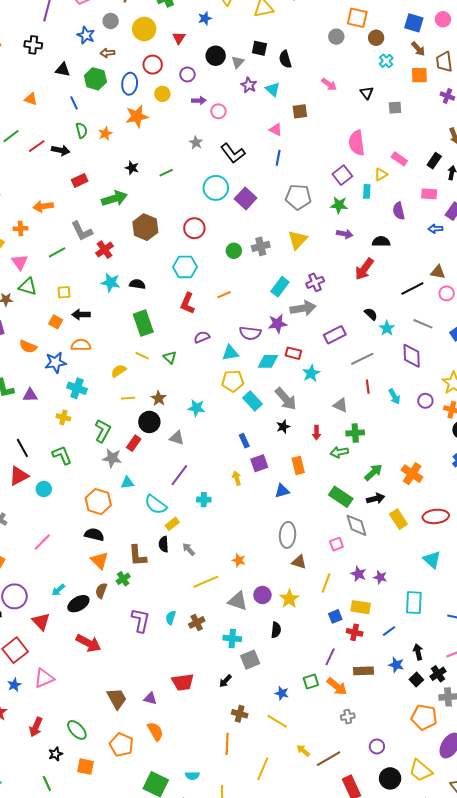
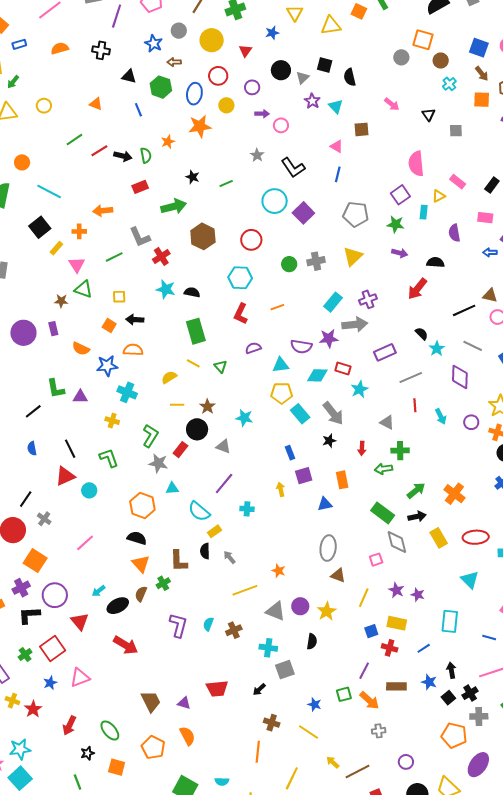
green semicircle: (82, 130) -> (146, 155), moved

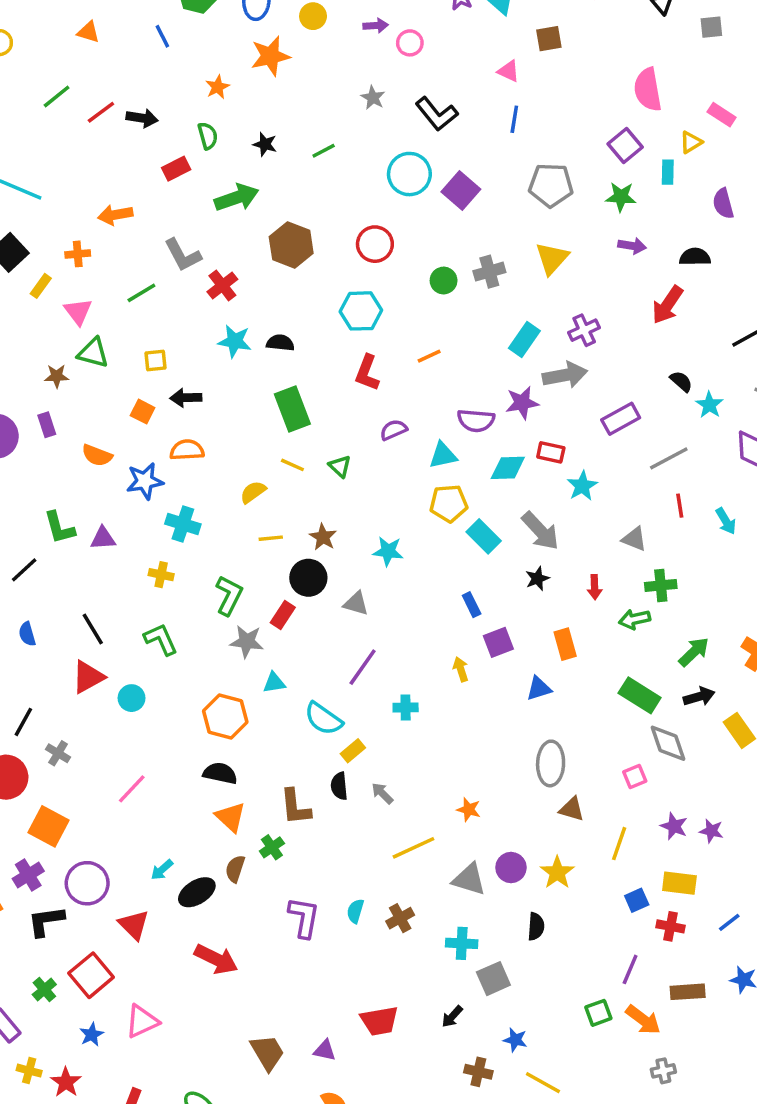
green semicircle: (146, 155) -> (208, 136), moved
blue star: (314, 704) -> (515, 1040), moved

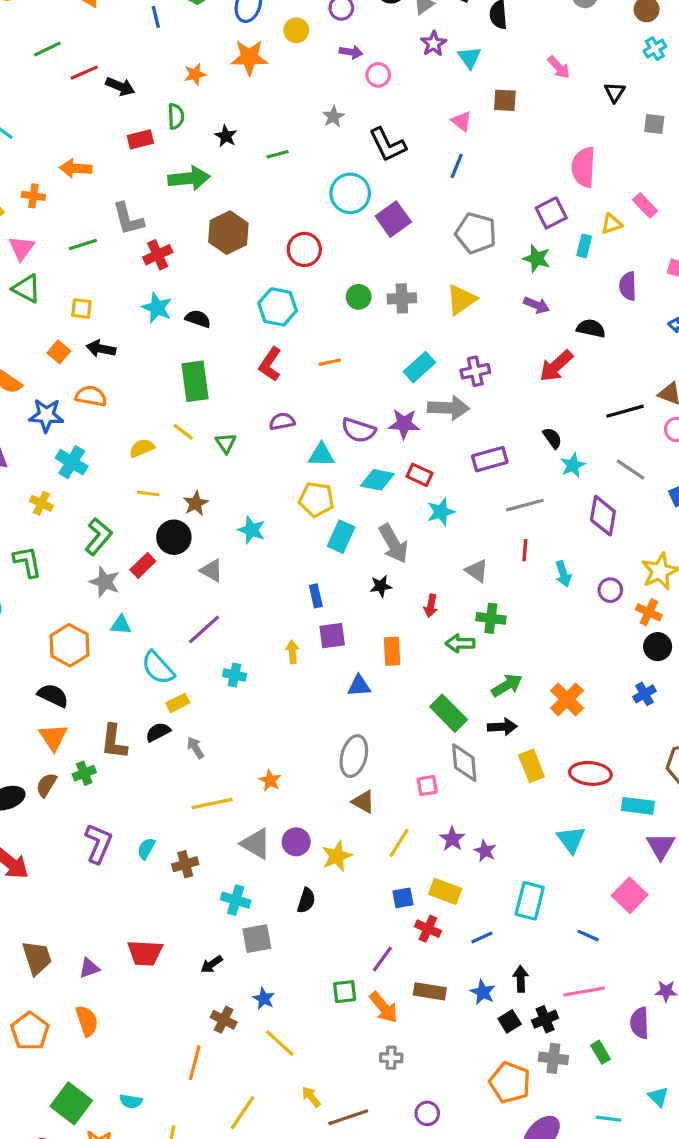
cyan rectangle: (484, 536) -> (341, 537), turned 56
black semicircle: (339, 786) -> (158, 732), turned 55
purple triangle: (325, 1050) -> (89, 968), turned -45

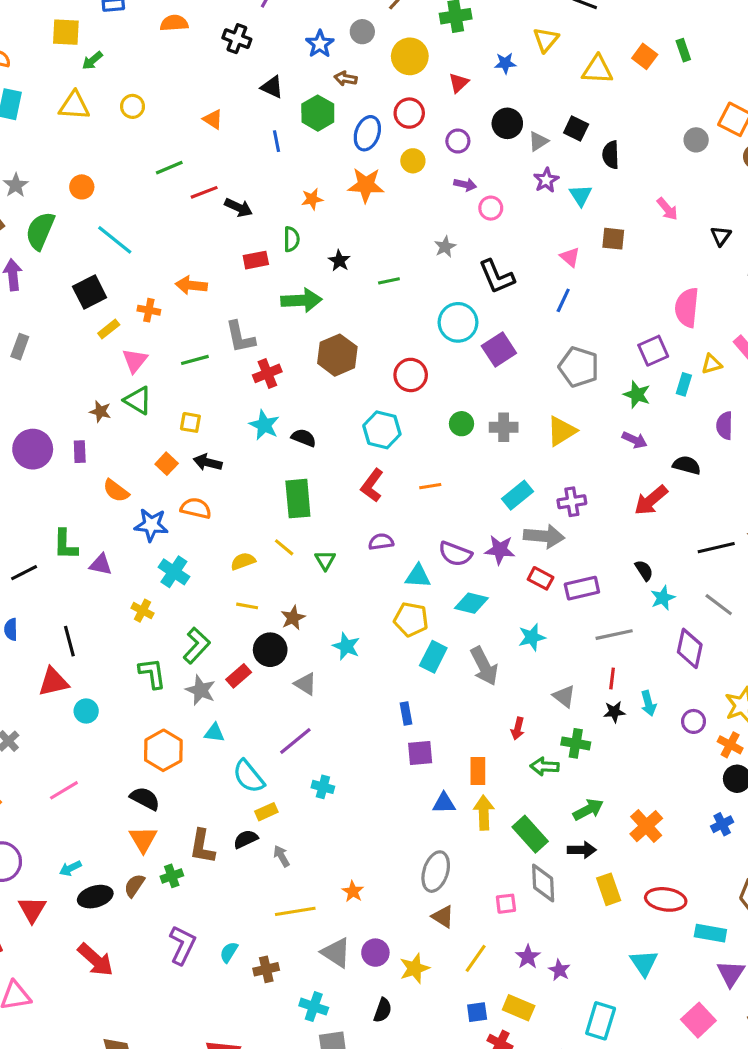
red rectangle: (420, 475) -> (541, 578), moved
green L-shape: (27, 562) -> (152, 673), moved
black star: (381, 586) -> (614, 712), moved
yellow arrow: (292, 652) -> (484, 813), moved, size x1.5

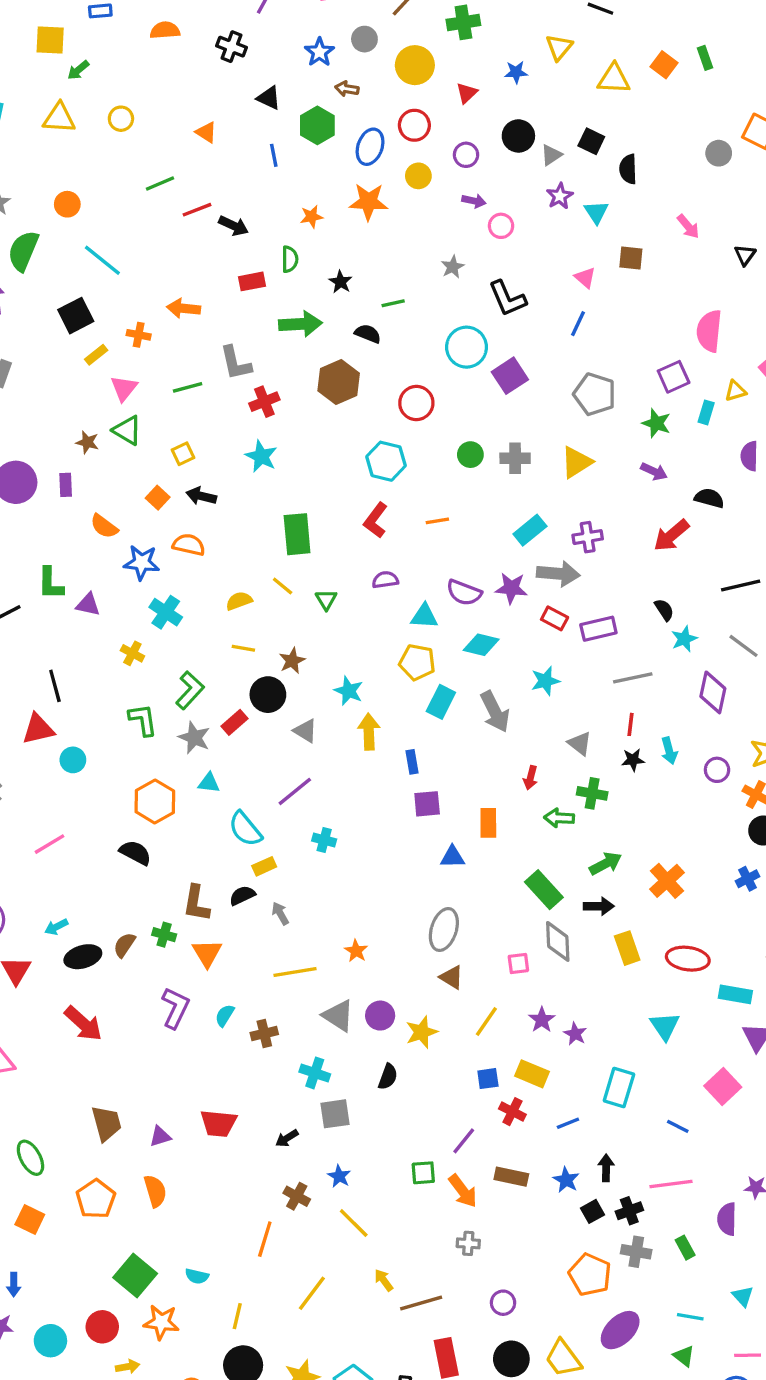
yellow square: (190, 422) -> (183, 454), turned -35
black semicircle: (304, 438) -> (368, 334), moved
yellow arrow: (484, 813) -> (369, 732), moved
orange triangle: (143, 839) -> (207, 953), moved
green cross: (172, 876) -> (164, 935), turned 35

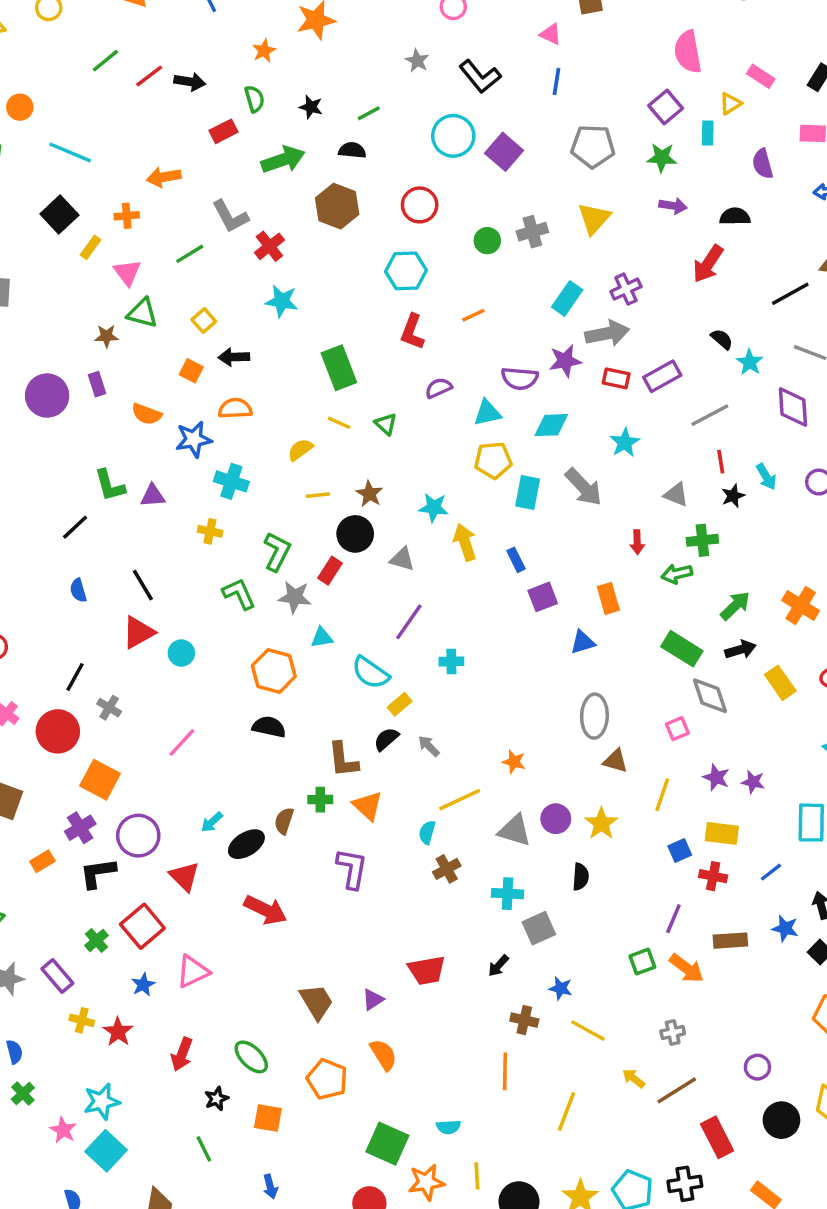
cyan semicircle: (225, 1015) -> (427, 832), moved
gray cross: (468, 1243) -> (673, 1032), moved
yellow line: (237, 1316) -> (477, 1176), moved

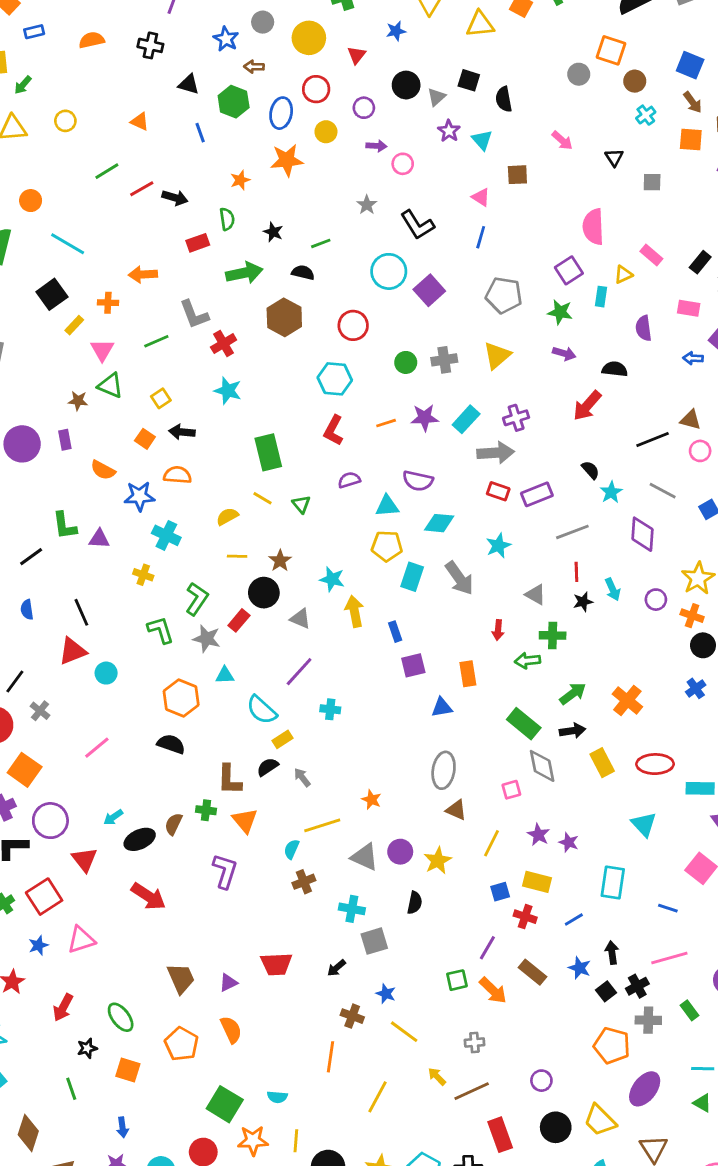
purple star: (565, 361) -> (425, 418), moved
brown rectangle: (730, 941) -> (533, 972), turned 36

